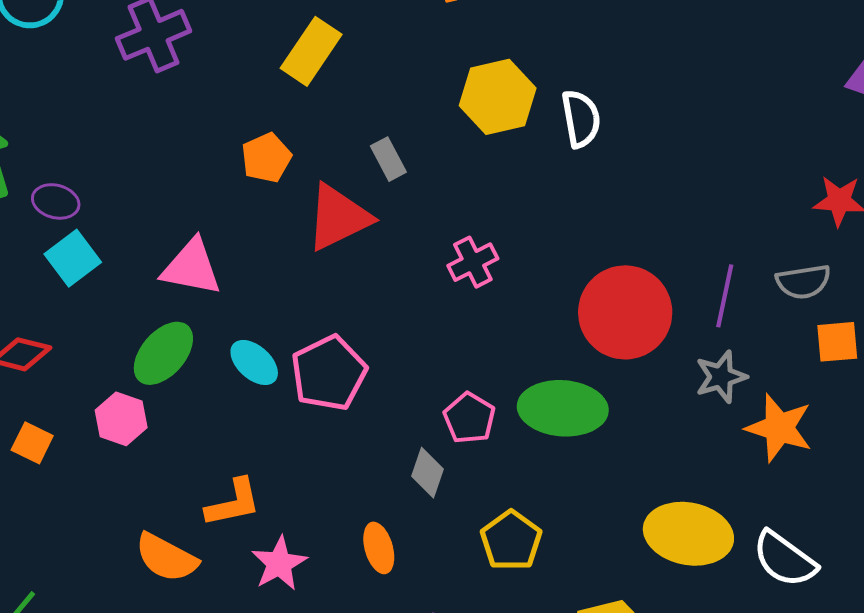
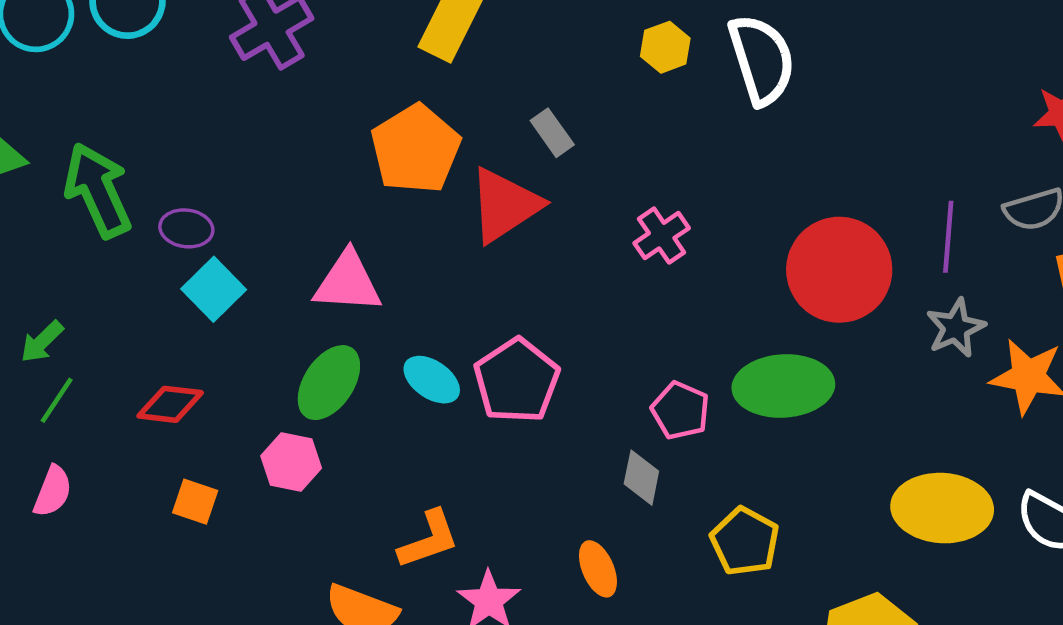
yellow hexagon: (498, 97) -> (665, 47), size x0.6
white semicircle: (581, 119) -> (762, 60), size x1.4
orange pentagon: (266, 158) -> (416, 149), size x1.6

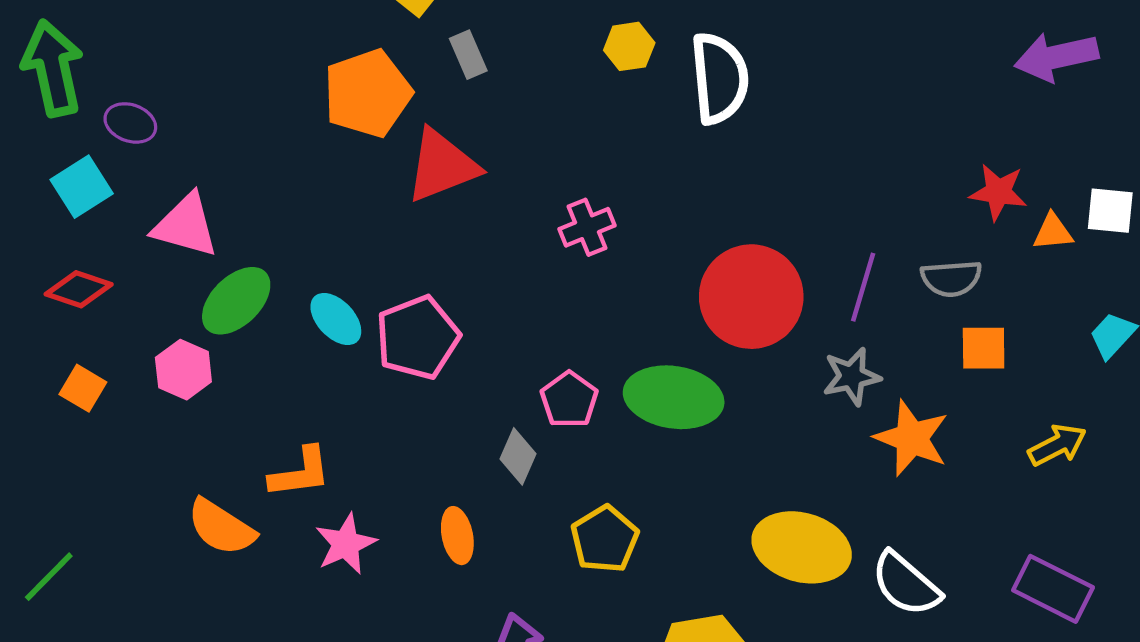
gray rectangle: (552, 133) -> (468, 55), moved
pink triangle: (348, 282) -> (186, 226), moved
cyan square: (214, 289) -> (82, 187), moved

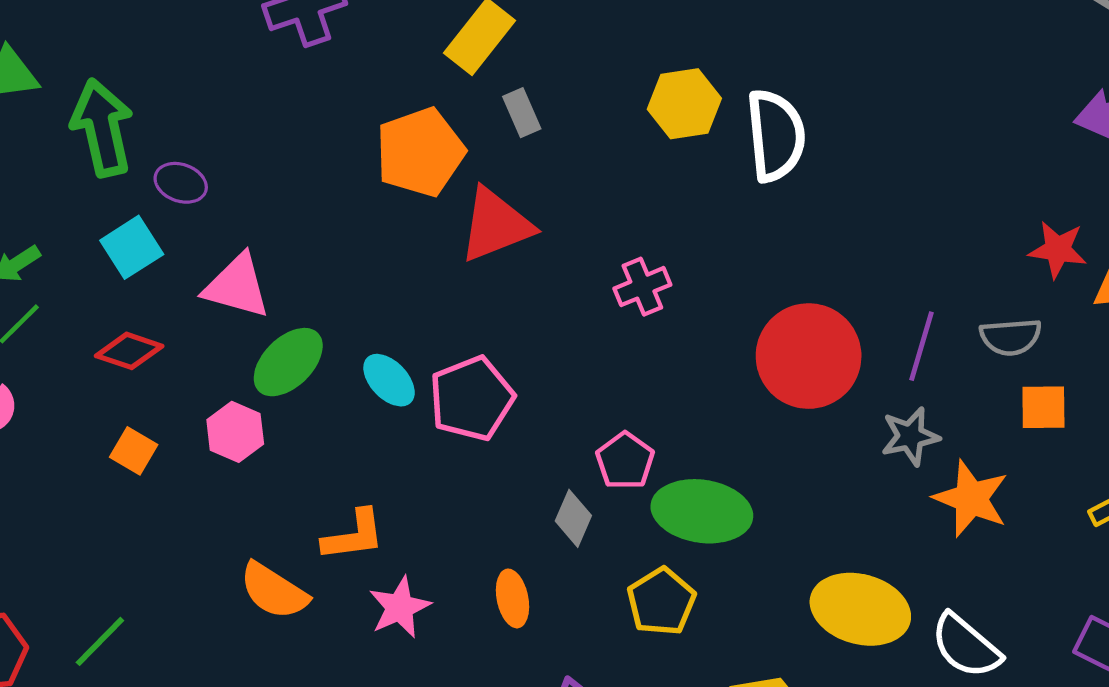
yellow hexagon: (629, 46) -> (684, 104), size x1.4
green ellipse: (674, 397) -> (702, 511), moved

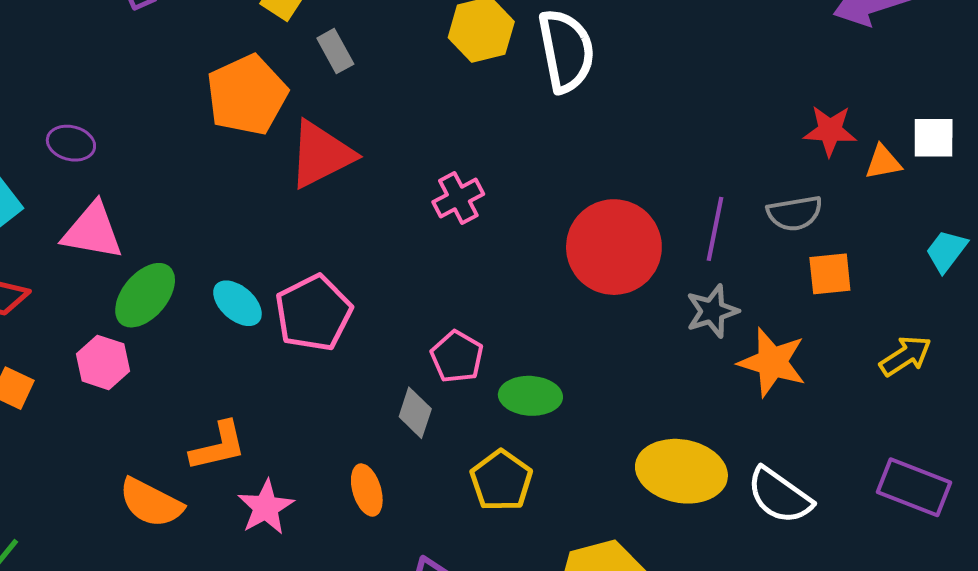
purple ellipse: (181, 183) -> (71, 143), moved
green ellipse: (702, 511) -> (530, 396), size x0.7

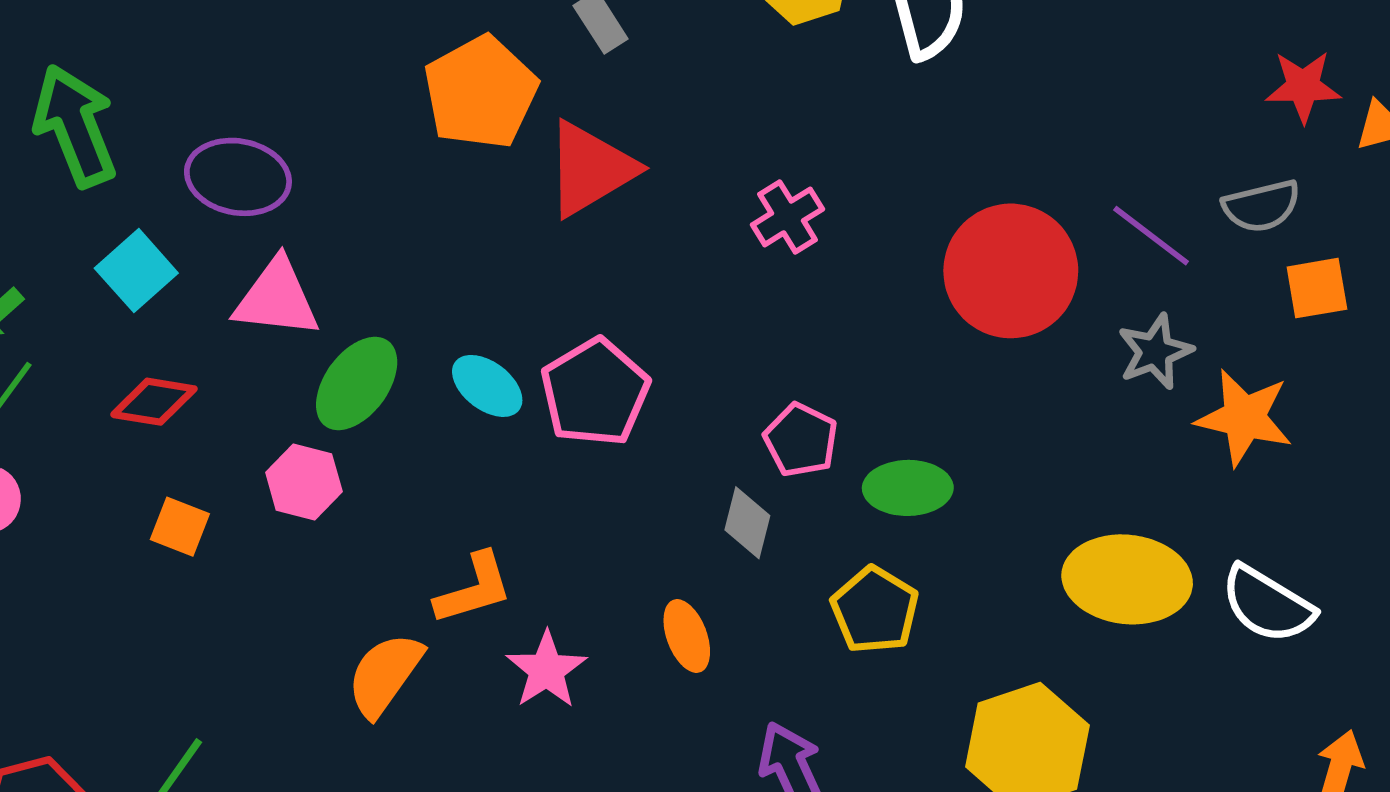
purple ellipse: (71, 143) -> (238, 177), size x1.5
purple line: (715, 229) -> (1151, 236), turned -60
orange semicircle: (151, 503) -> (385, 675), turned 102

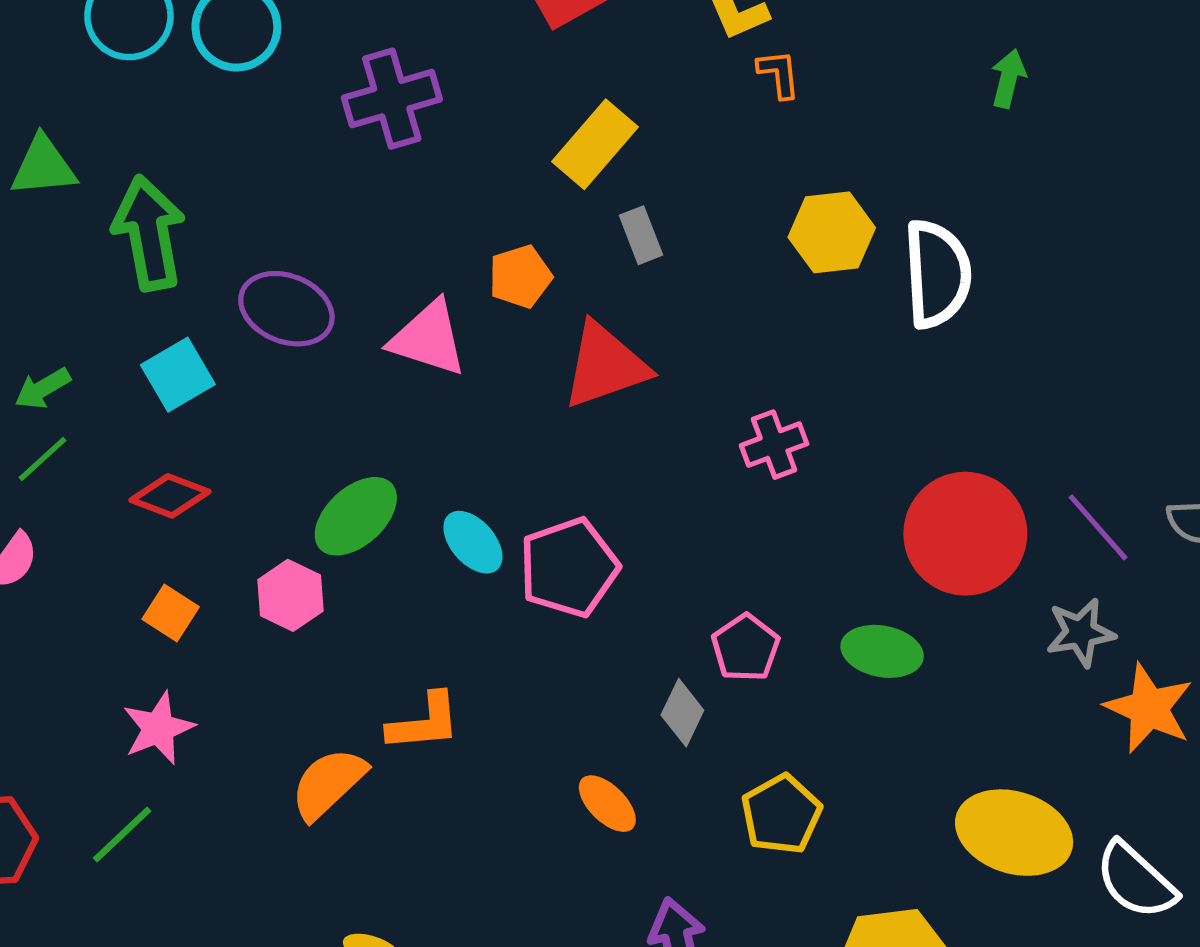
orange pentagon: (481, 92) -> (520, 277), size x0.6
pink triangle: (277, 298) -> (428, 338), moved
green ellipse: (908, 488) -> (882, 651), moved
orange ellipse: (687, 636) -> (607, 804), turned -36
pink star: (546, 670) -> (158, 728), moved

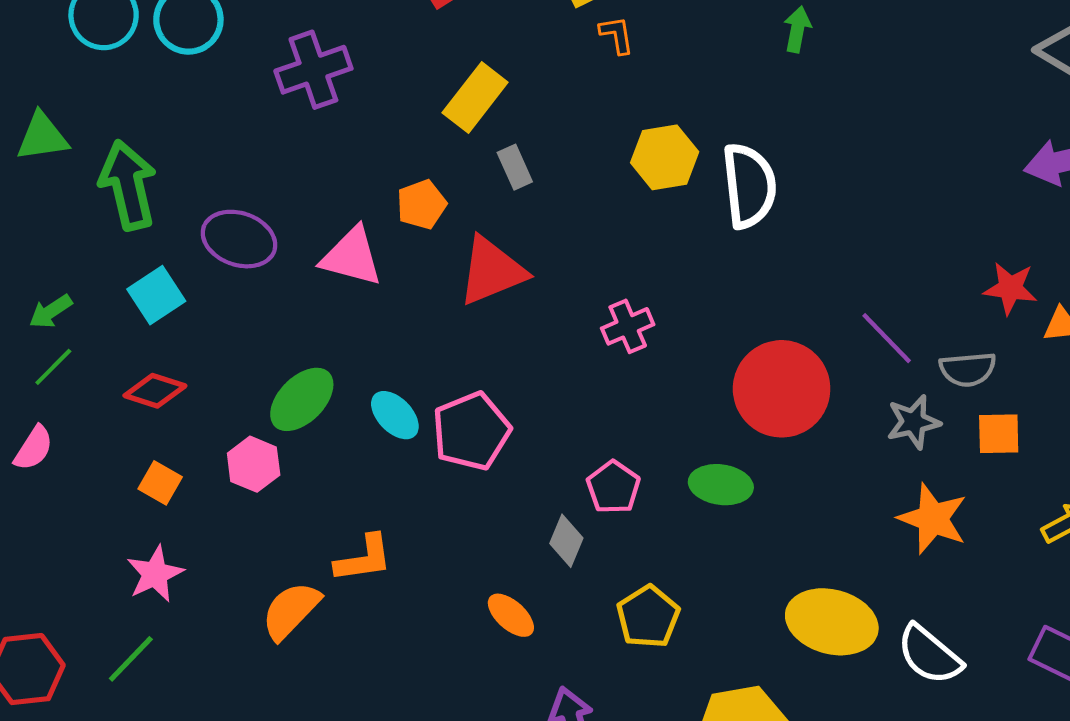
purple line: (1098, 527) -> (887, 338), moved
gray star: (1081, 632) -> (913, 422), moved

